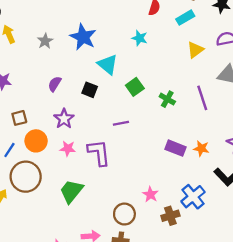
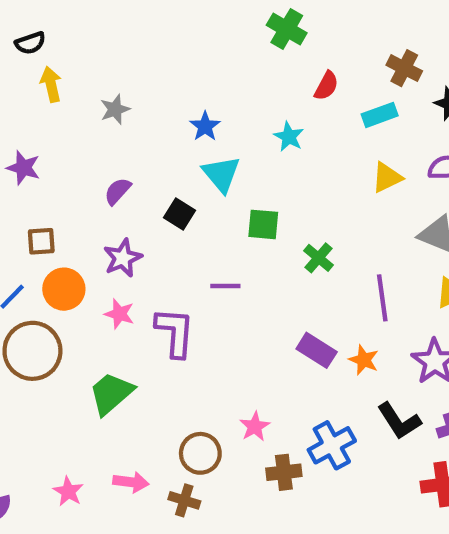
blue star: (83, 37) -> (205, 126), moved, size x0.6
green square: (135, 87) -> (263, 224), turned 30
purple line: (202, 98) -> (382, 298), moved

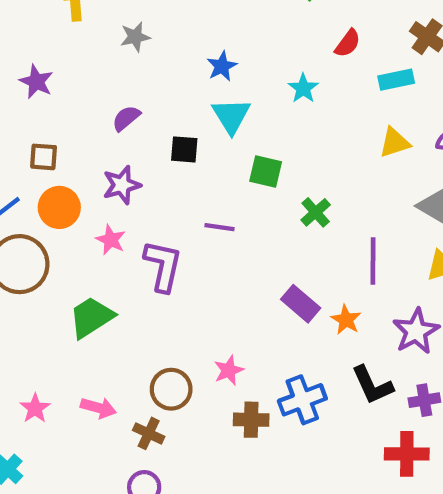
black square: (180, 214) -> (184, 149), turned -36

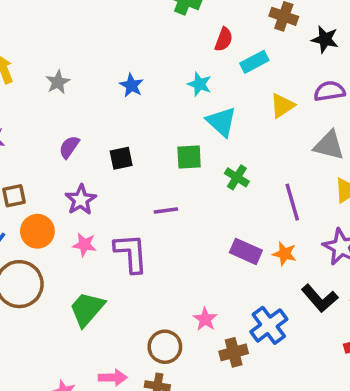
cyan rectangle: (396, 80) -> (254, 62), moved
cyan triangle: (231, 116) -> (221, 122), moved

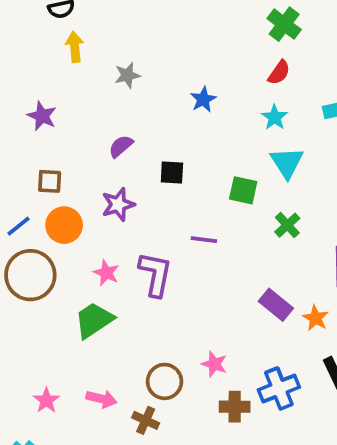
red semicircle: (224, 39) -> (279, 73), moved
pink star: (84, 245) -> (106, 273), moved
pink star: (205, 319) -> (214, 364), turned -30

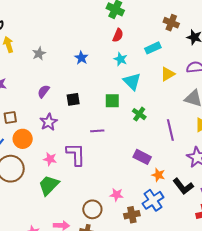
orange star: (316, 318) -> (158, 175), moved

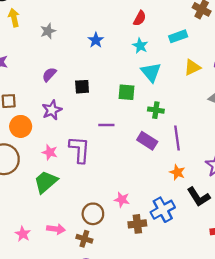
green cross: (139, 114) -> (156, 110), turned -32
purple line: (170, 130) -> (177, 138), moved
purple rectangle: (142, 157) -> (147, 141), moved
orange star: (158, 175) -> (177, 172), moved

